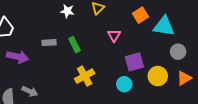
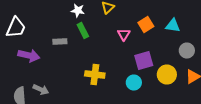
orange square: (140, 15) -> (146, 24), moved
cyan triangle: (164, 26) -> (173, 26), size x0.7
green rectangle: (74, 45) -> (83, 30), moved
yellow cross: (85, 76) -> (95, 74), turned 36

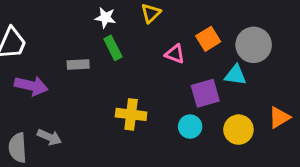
cyan triangle: (173, 26) -> (235, 75), moved
pink triangle: (124, 34) -> (175, 54), turned -40
gray circle: (187, 50) -> (254, 45), moved, size x1.5
yellow circle: (167, 74) -> (238, 130), moved

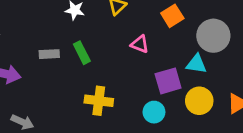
orange square: (208, 39) -> (172, 16), moved
green rectangle: (113, 48) -> (82, 53), moved
yellow circle: (238, 130) -> (199, 101), moved

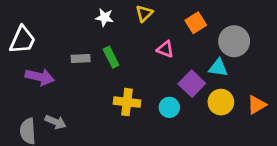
purple square: (168, 81) -> (192, 84), turned -30
cyan circle: (154, 112) -> (169, 107), moved

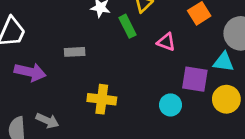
green rectangle: (111, 57) -> (128, 26), moved
purple square: (192, 84) -> (195, 79), turned -35
yellow cross: (127, 102) -> (102, 99), moved

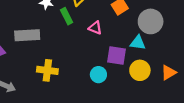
gray rectangle: (75, 52) -> (27, 35), size x1.6

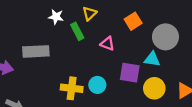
yellow cross: (47, 70) -> (72, 88), moved
cyan circle: (98, 75) -> (97, 85), moved

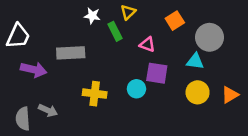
purple square: (130, 73) -> (157, 73), moved
yellow cross: (72, 88) -> (95, 94), moved

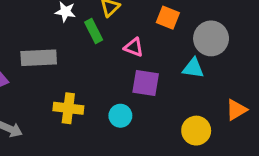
orange square: (175, 21) -> (168, 18), turned -36
cyan circle: (136, 89) -> (120, 116), moved
yellow circle: (198, 92) -> (196, 131), moved

